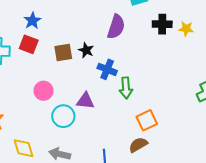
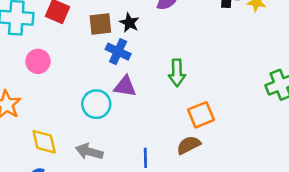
blue cross: (107, 69) -> (118, 52), moved
pink circle: (43, 91) -> (38, 61), moved

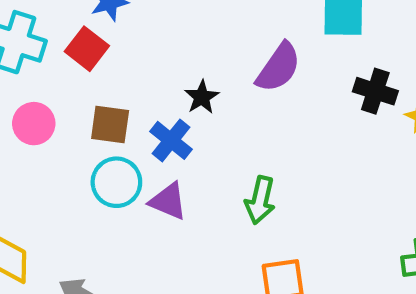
brown square: (100, 24) -> (110, 124), moved
cyan circle: (96, 104) -> (116, 182), moved

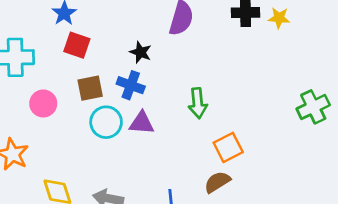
red square: (87, 49) -> (77, 45), moved

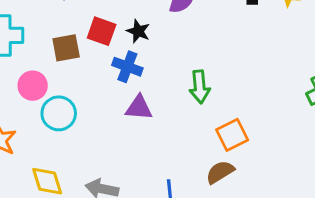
red square: (77, 45) -> (102, 31), moved
brown square: (90, 88) -> (66, 48), moved
cyan circle: (106, 122) -> (59, 113), moved

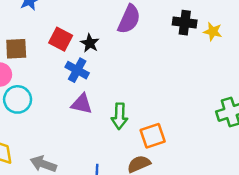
brown square: (66, 48) -> (16, 49), moved
green arrow: (200, 87) -> (119, 116), moved

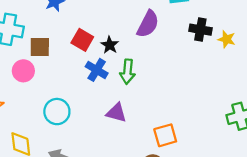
cyan circle: (18, 99) -> (57, 112), moved
purple triangle: (82, 104) -> (116, 113), moved
green arrow: (119, 116) -> (127, 72), moved

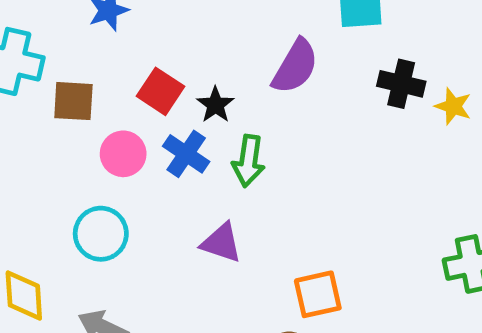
pink circle: (23, 71) -> (123, 154), moved

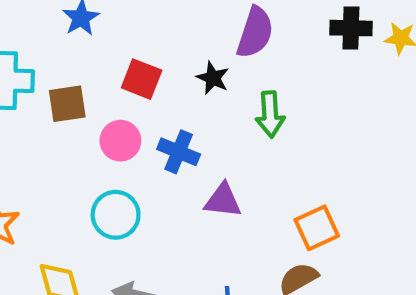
black star: (215, 105) -> (213, 78), moved
blue cross: (186, 154) -> (179, 152), moved
green arrow: (249, 161) -> (270, 114), moved

